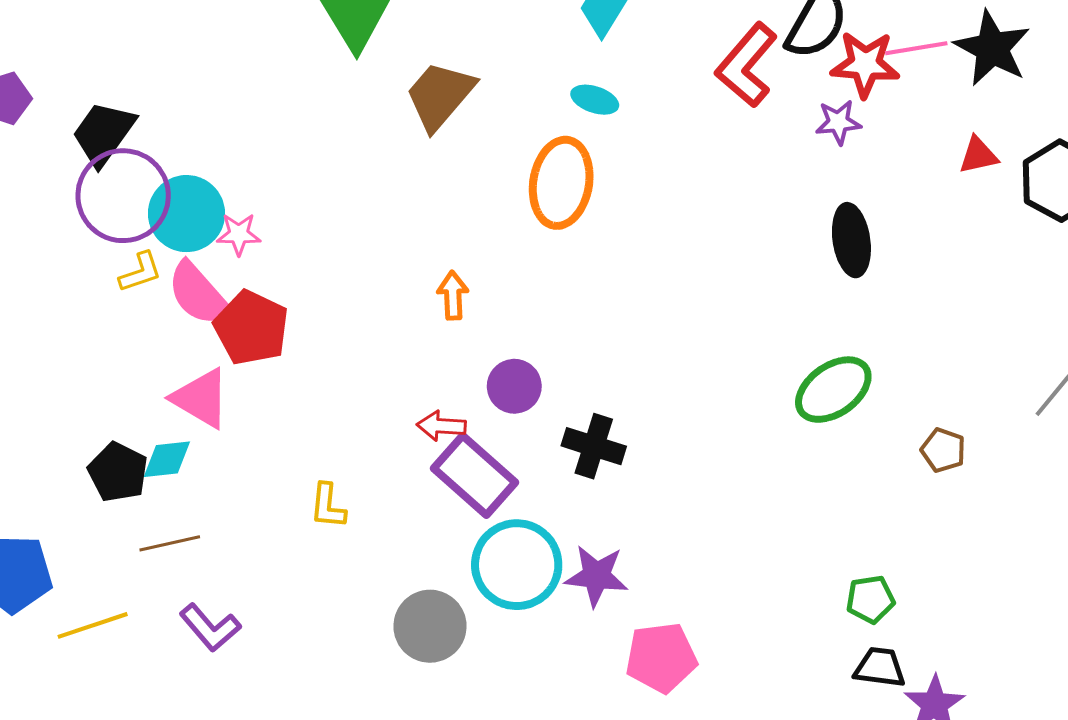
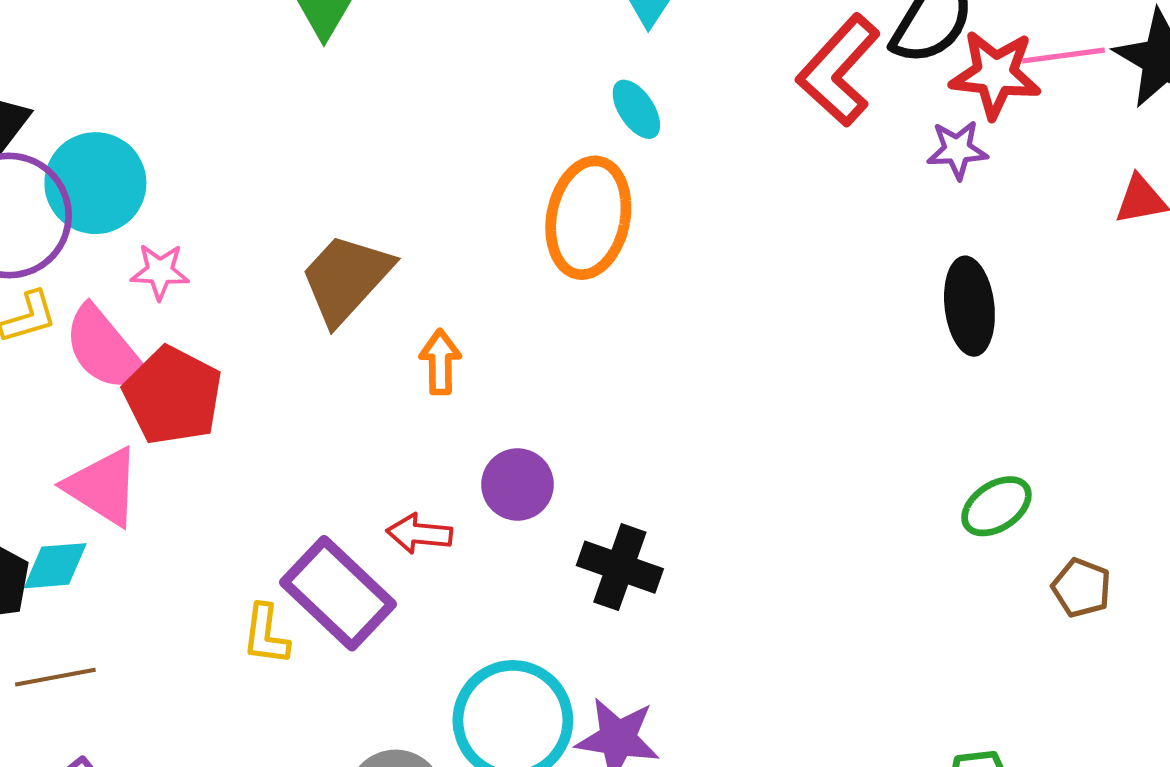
brown trapezoid: (440, 96) -> (346, 278), moved
cyan ellipse: (595, 100) -> (636, 109), turned 36
cyan circle: (186, 214) -> (95, 183), moved
green ellipse: (833, 390) -> (996, 506), moved, size x0.7
purple rectangle: (474, 475) -> (338, 593), moved

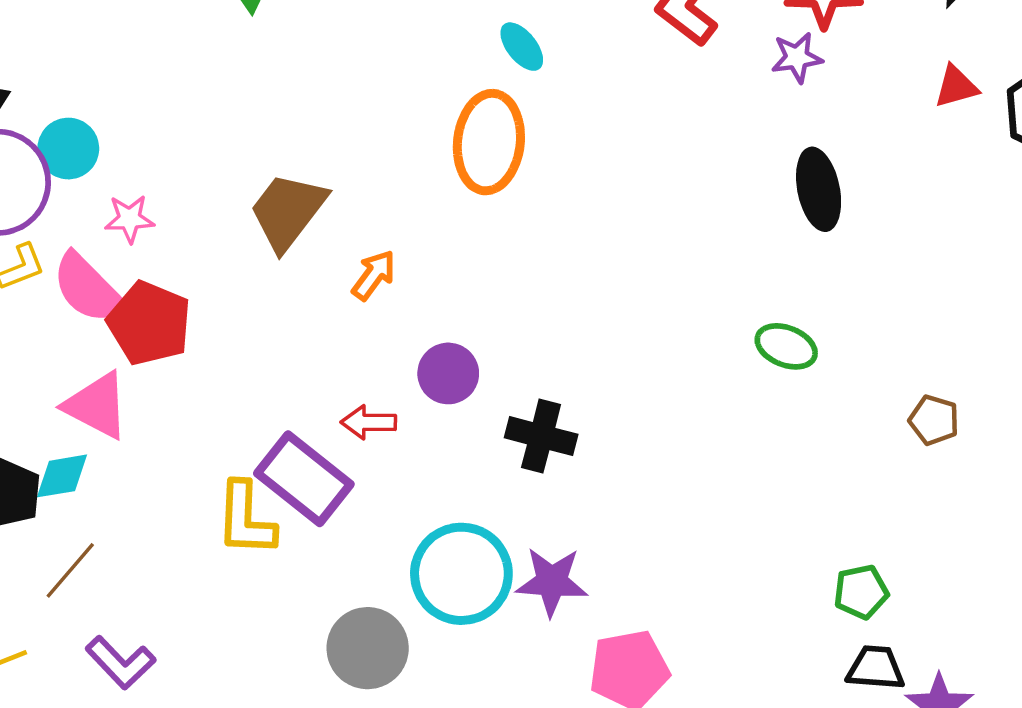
cyan circle: (95, 183) -> (68, 149), size x0.7
orange arrow: (440, 362) -> (374, 275), turned 42
green ellipse: (996, 506) -> (786, 346), moved, turned 60
yellow L-shape: (266, 635) -> (246, 519), size x1.5
brown line: (55, 677) -> (70, 570), turned -34

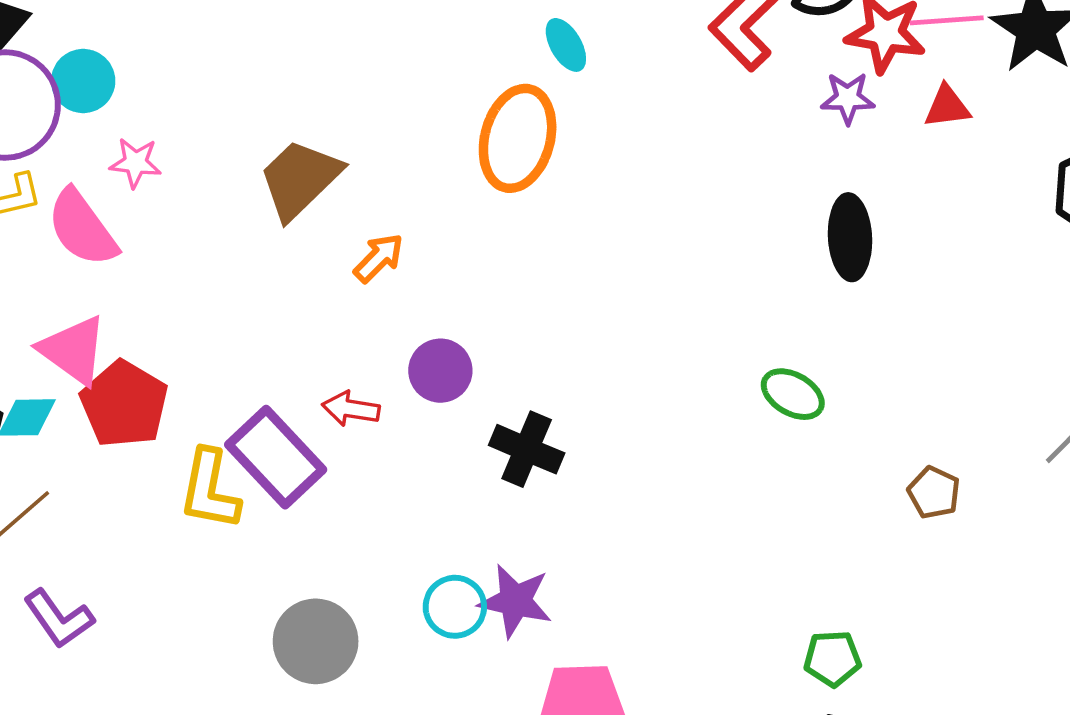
red triangle: (956, 86) -> (947, 107), moved
red pentagon: (149, 323) -> (124, 404), moved
cyan circle: (461, 574) -> (455, 607), moved, size x0.6

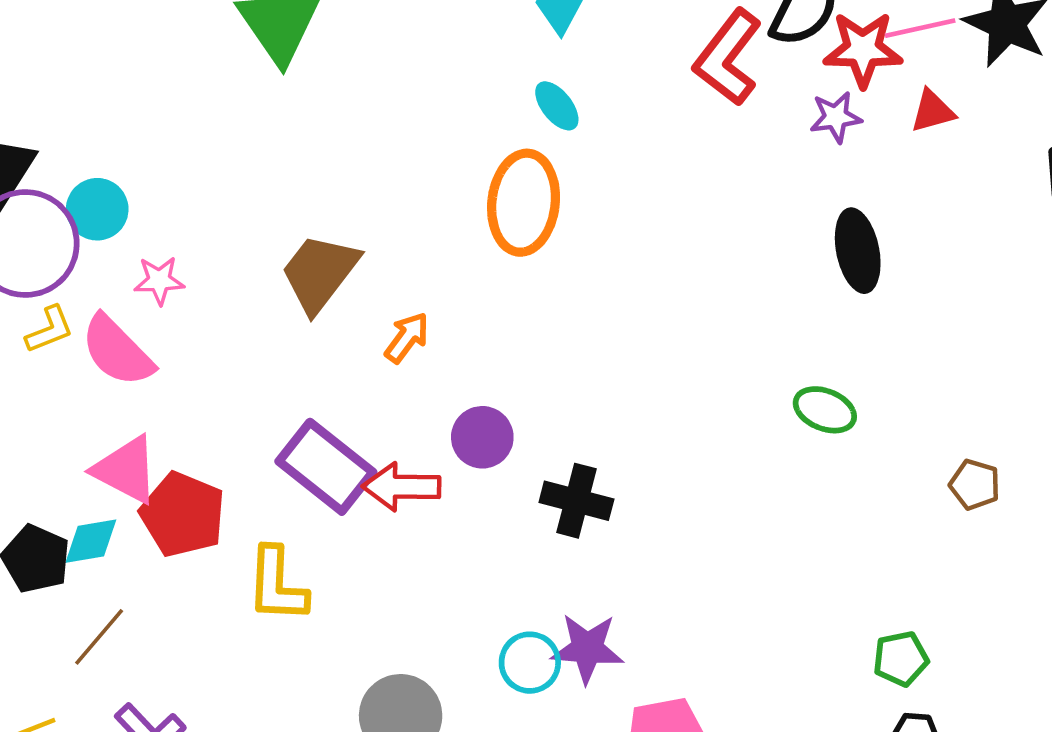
red arrow: (351, 409) -> (402, 487), size x1.4
purple rectangle: (276, 457) -> (326, 467), moved

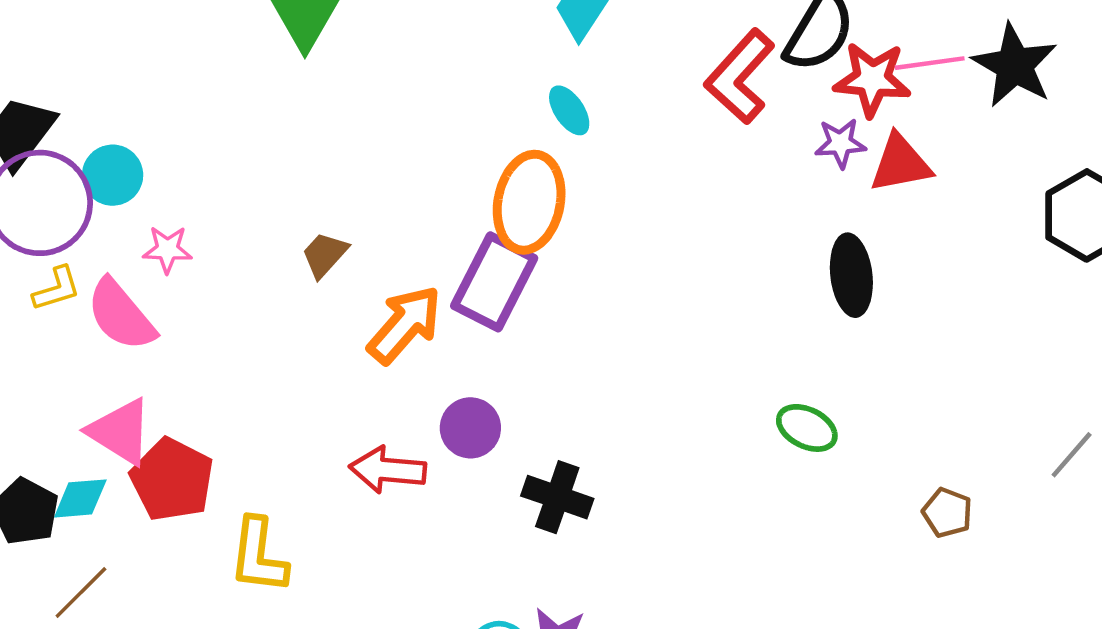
red triangle: (933, 111) -> (900, 163), moved, size x1.4
brown trapezoid: (320, 273) -> (325, 255), size x0.6
orange arrow: (407, 338) -> (405, 325), size x1.6
purple rectangle: (326, 467) -> (494, 282), moved, turned 74

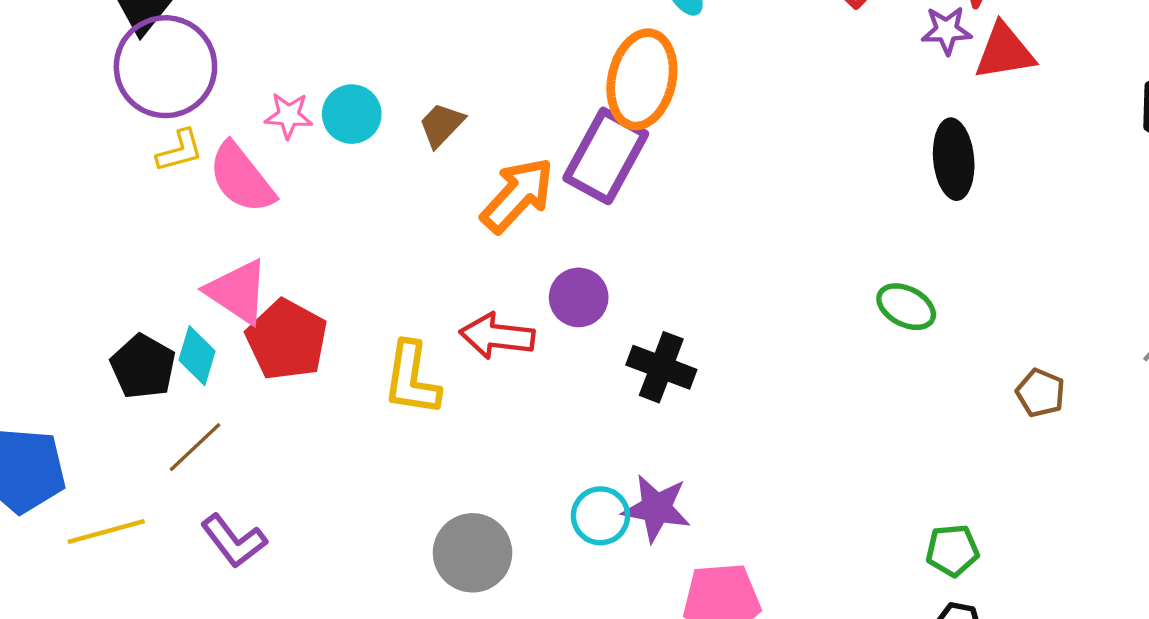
cyan circle: (113, 175) -> (352, 114), moved
cyan diamond: (80, 498) -> (197, 356), turned -70
yellow L-shape: (258, 556) -> (412, 379), moved

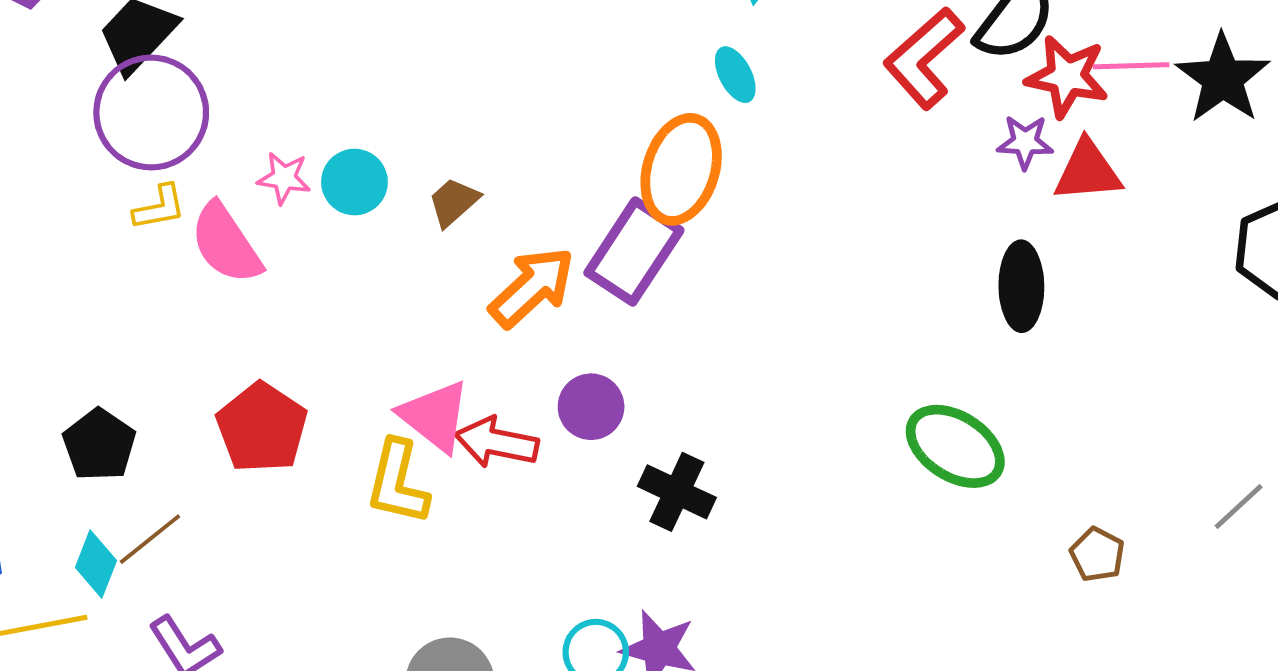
pink triangle: (238, 291) -> (435, 416), moved
green ellipse: (906, 307) -> (955, 446), size x1.5
cyan diamond: (197, 356) -> (96, 564), moved

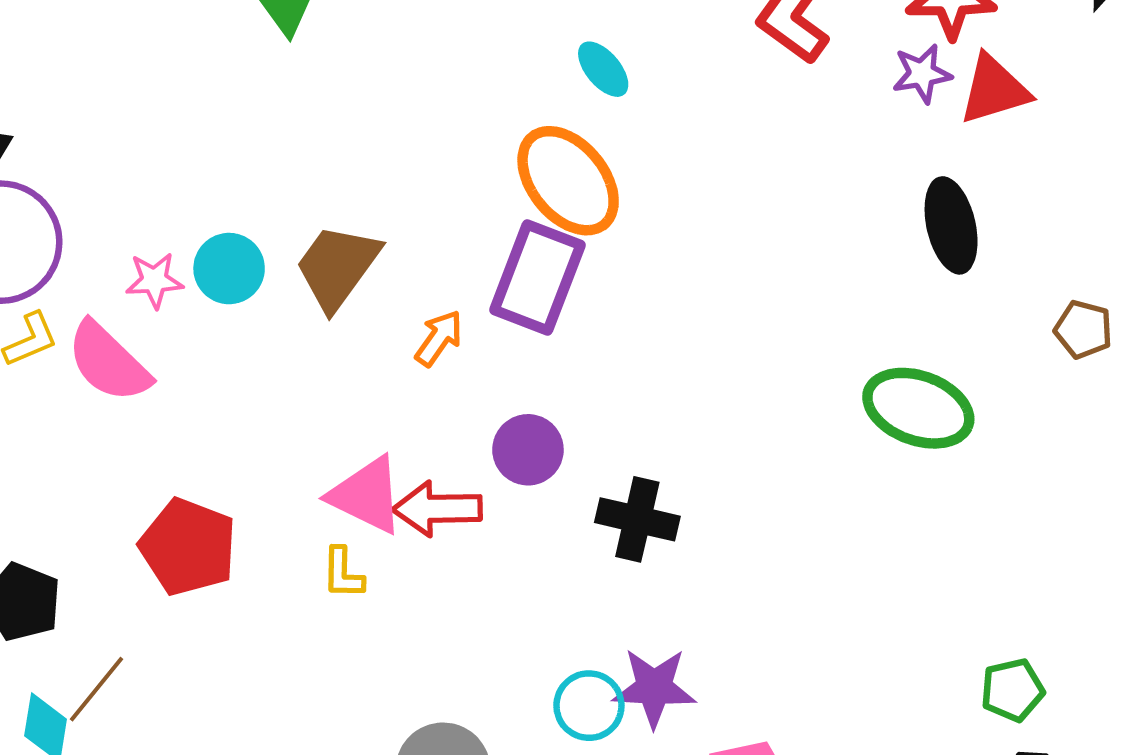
orange ellipse: (681, 169) -> (568, 181), turned -44
brown trapezoid: (454, 202) -> (337, 267), size x1.6
orange arrow: (532, 287) -> (439, 338), size x0.6
yellow L-shape: (398, 482) -> (343, 573), size x0.6
brown pentagon: (1097, 555) -> (1083, 329), moved

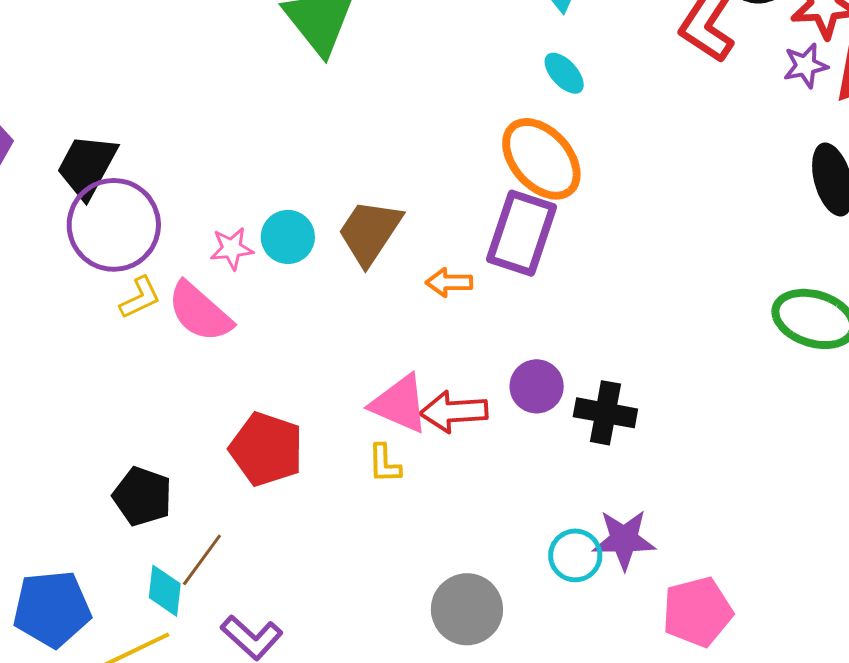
orange arrow: (439, 338) -> (449, 282), turned -123
purple circle: (528, 450) -> (537, 386), moved

